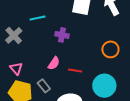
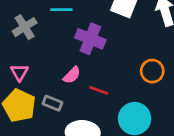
purple cross: (62, 35) -> (90, 39), size x1.5
gray rectangle: (44, 86) -> (52, 103), turned -40

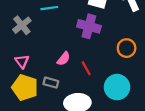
purple cross: (90, 39) -> (89, 26), moved
red line: (99, 90) -> (86, 68), turned 48

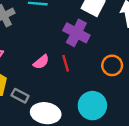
red line: (86, 68) -> (66, 63), moved
gray rectangle: (51, 83) -> (20, 96), moved

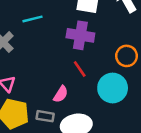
pink semicircle: (41, 62) -> (61, 94), moved
cyan circle: (92, 106) -> (113, 88), moved

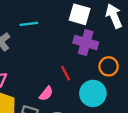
purple cross: (80, 35) -> (86, 42), moved

